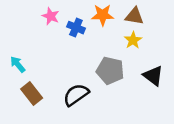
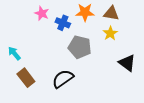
gray pentagon: (110, 71) -> (80, 47), moved

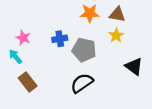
pink star: (42, 13) -> (23, 38), moved
blue cross: (63, 23) -> (60, 39), moved, turned -32
black semicircle: (63, 79) -> (82, 83), moved

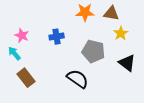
yellow star: (116, 35) -> (121, 33), moved
gray pentagon: (84, 50) -> (93, 51), moved
black semicircle: (82, 83) -> (78, 79), turned 70

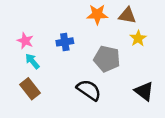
cyan arrow: (14, 53) -> (32, 61), moved
black triangle: (127, 63) -> (144, 91), moved

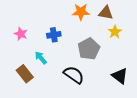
gray pentagon: (107, 59) -> (89, 49), turned 30
cyan arrow: (32, 61) -> (41, 58), moved

